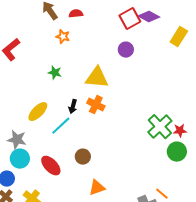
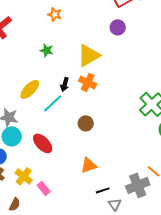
yellow triangle: (97, 78) -> (89, 55), turned -35
brown circle: (83, 157) -> (86, 123), moved

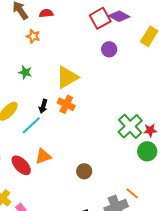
purple circle: (118, 27) -> (109, 49), moved
brown circle: (86, 123) -> (84, 171), moved
orange triangle: (89, 165) -> (43, 156), moved

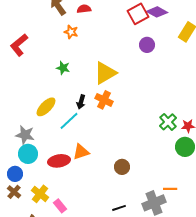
green cross: (130, 126) -> (168, 122), size x0.7
red ellipse: (21, 165) -> (59, 161), turned -55
orange line: (132, 193) -> (170, 189), turned -40

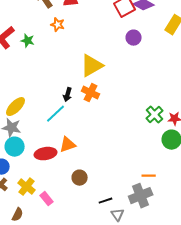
green star: (63, 68) -> (28, 41), moved
yellow ellipse: (46, 107) -> (16, 107), moved
brown circle: (122, 167) -> (80, 178), moved
orange line: (170, 189) -> (149, 176), moved

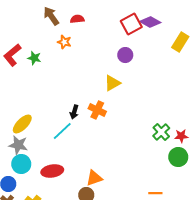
purple circle: (134, 38) -> (125, 55), moved
yellow triangle: (92, 66) -> (112, 83), moved, size x0.7
orange triangle: (68, 145) -> (94, 178), moved

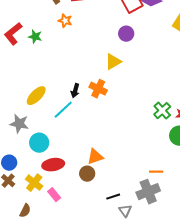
yellow ellipse: (22, 124) -> (36, 96), moved
cyan circle: (21, 164) -> (39, 143), moved
red ellipse: (52, 171) -> (53, 165), moved

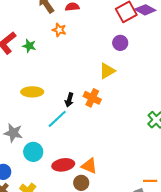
yellow ellipse: (36, 96) -> (32, 92), moved, turned 45
orange triangle: (95, 157) -> (89, 166), turned 42
red ellipse: (53, 165) -> (63, 165), moved

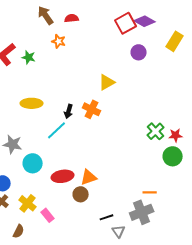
purple circle: (120, 43) -> (139, 52), moved
orange triangle: (89, 166) -> (89, 177), turned -42

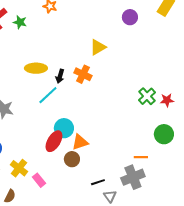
yellow ellipse: (32, 103) -> (36, 68), moved
green circle: (173, 156) -> (164, 134), moved
cyan circle: (33, 163) -> (64, 128), moved
red ellipse: (63, 176) -> (54, 141), turned -50

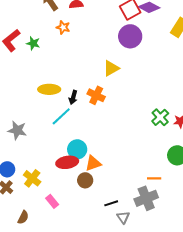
purple circle: (130, 17) -> (130, 36), moved, size x1.5
red ellipse: (54, 141) -> (67, 162), turned 50
yellow cross: (19, 168) -> (32, 178), moved

